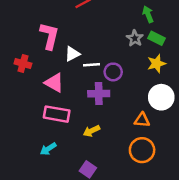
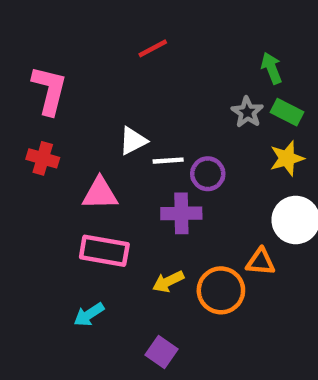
pink L-shape: (49, 36) -> (49, 90), moved
pink triangle: (54, 83) -> (100, 194), turned -30
orange circle: (142, 150) -> (221, 290), moved

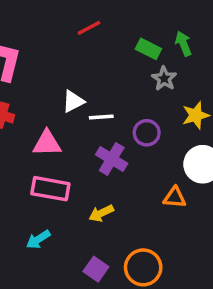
green rectangle: (287, 112) -> (148, 49), moved
purple circle: (208, 174) -> (147, 133), moved
purple cross: (181, 213) -> (112, 159), turned 32
orange circle: (221, 290) -> (143, 267), moved

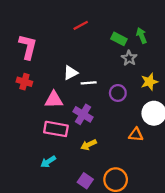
purple cross: (112, 159) -> (83, 114), moved

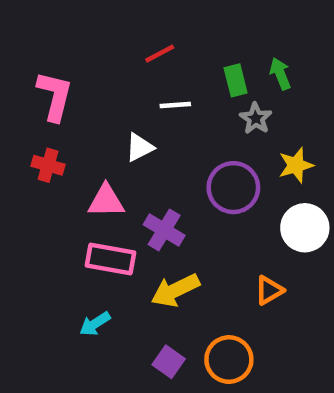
green rectangle: (119, 39) -> (236, 80), turned 49
white line: (89, 83) -> (175, 105), moved
purple circle: (118, 93) -> (233, 188), size x1.5
orange triangle: (136, 135) -> (269, 290), moved, turned -35
yellow arrow: (89, 145) -> (175, 290), size x1.5

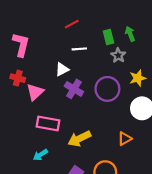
pink triangle: (106, 201) -> (35, 92), moved, turned -42
purple cross: (164, 230) -> (74, 89), moved

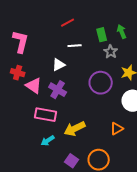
purple cross: (74, 89) -> (58, 90), moved
pink triangle: (35, 92) -> (34, 86), turned -42
cyan arrow: (40, 155) -> (48, 141), moved

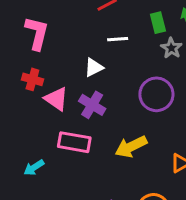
yellow arrow: (75, 129) -> (131, 147), moved
cyan arrow: (48, 141) -> (34, 168), moved

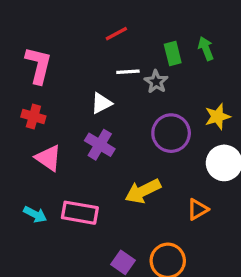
gray star: (171, 48) -> (156, 82), moved
pink triangle: (56, 99) -> (48, 158), moved
pink rectangle: (74, 142) -> (80, 213), moved
cyan arrow: (34, 168) -> (35, 214), turned -120

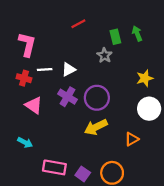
white line: (128, 72) -> (45, 69), moved
purple circle: (171, 133) -> (97, 98), moved
pink rectangle: (80, 213) -> (54, 167), moved

